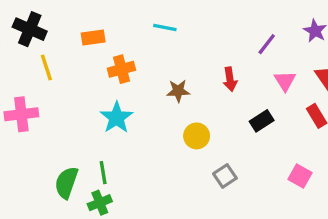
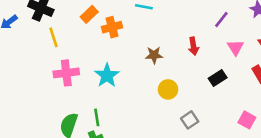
orange rectangle: (93, 37) -> (89, 14), turned -36
orange cross: (121, 69) -> (112, 27), moved
pink cross: (21, 114) -> (66, 73), moved

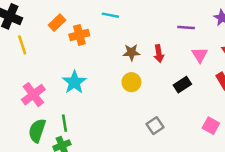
purple line: (221, 19) -> (186, 28), turned 56
brown star: (154, 55) -> (131, 52), moved
pink cross: (66, 73) -> (33, 95), moved, turned -30
yellow circle: (168, 89) -> (131, 82), moved

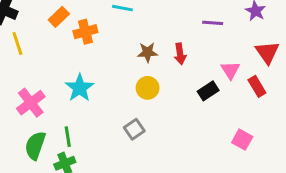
pink triangle: (200, 55) -> (230, 70), moved
gray square: (155, 126) -> (134, 129), moved

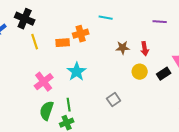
orange rectangle: (59, 17) -> (63, 43), moved, turned 40
purple line: (213, 23) -> (160, 22), moved
yellow circle: (148, 88) -> (140, 72), moved

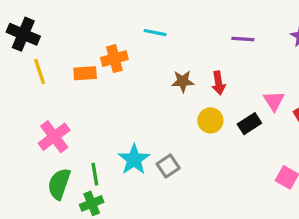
cyan star: (77, 72) -> (134, 159), moved

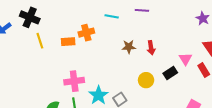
purple line: (243, 39) -> (142, 10), moved
yellow circle: (210, 120) -> (146, 80), moved
pink cross: (54, 137) -> (74, 81), moved, turned 30

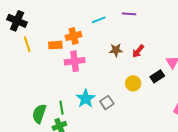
cyan line: (112, 16) -> (99, 20), turned -32
red arrow: (151, 48) -> (138, 51), turned 48
pink cross: (74, 81) -> (75, 61), moved

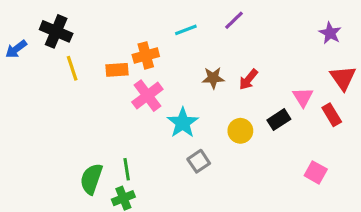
purple line: (129, 14) -> (234, 20), turned -48
pink cross: (75, 61) -> (147, 96), turned -30
cyan star: (86, 99) -> (183, 123), moved

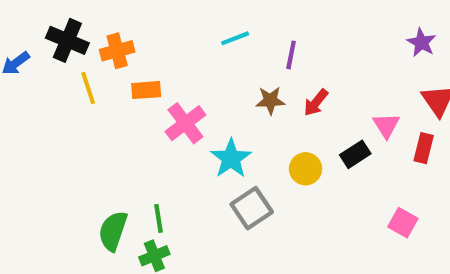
purple line: (234, 20) -> (291, 55), moved, turned -35
orange cross: (146, 55) -> (117, 51), moved
red rectangle: (332, 115) -> (424, 148), turned 45
gray square: (199, 161) -> (252, 208), size x1.4

